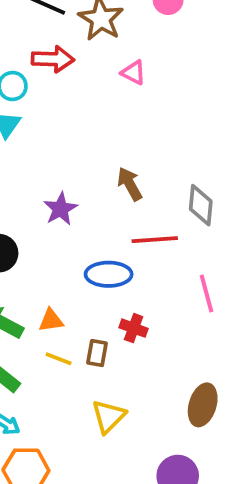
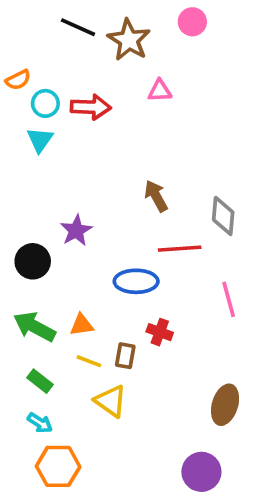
red arrow: (53, 59) -> (91, 107), moved
pink triangle: (134, 73) -> (160, 91), turned -30
purple star: (61, 209) -> (76, 230), moved
yellow triangle: (109, 416) -> (111, 401), moved, turned -40

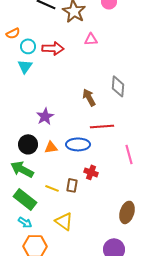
gray diamond: (223, 216) -> (118, 86), moved
black circle: (33, 261) -> (28, 144), moved
orange triangle: (82, 325) -> (51, 147), moved
green rectangle: (40, 381) -> (25, 199), size x1.6
yellow triangle: (111, 401) -> (64, 221), moved

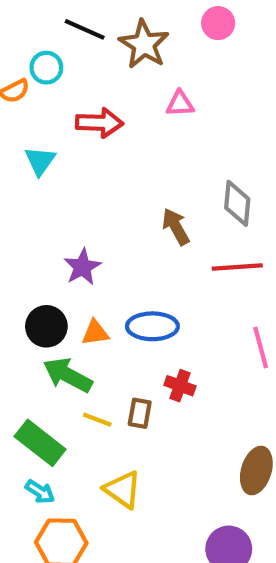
cyan circle: (28, 46) -> (46, 68), moved
red line: (102, 126) -> (237, 267), moved
green arrow: (22, 169) -> (68, 375), moved

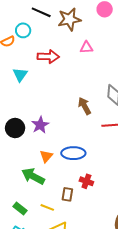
brown star: (144, 44) -> (69, 19), turned 30
black circle: (46, 326) -> (15, 128), moved
orange triangle: (95, 333) -> (46, 156), turned -40
yellow line: (97, 420) -> (47, 207), moved
green rectangle: (40, 443) -> (20, 208), size x0.6

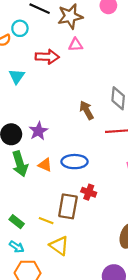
pink triangle: (86, 48) -> (76, 45), moved
orange triangle: (46, 156) -> (45, 165), turned -48
green arrow: (33, 176) -> (20, 164), moved, turned -135
brown rectangle: (67, 194) -> (68, 206), size x1.6

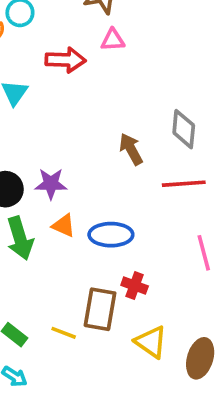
purple star: (38, 131) -> (51, 184), turned 30
orange triangle: (45, 165) -> (64, 226), moved
yellow triangle: (59, 246) -> (151, 342), moved

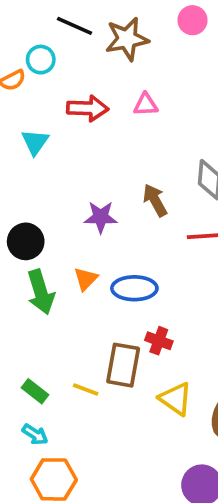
pink triangle: (113, 40) -> (146, 105), moved
purple star: (51, 184) -> (101, 217), moved
orange triangle: (64, 226) -> (86, 279), turned 50

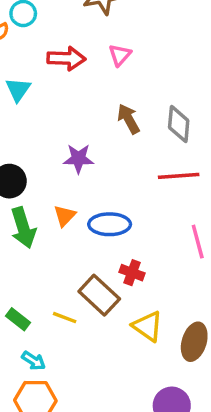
pink triangle: (146, 105) -> (120, 55), turned -45
brown arrow: (155, 200) -> (129, 119), moved
brown rectangle: (123, 365) -> (99, 295), turned -57
cyan arrow: (35, 434) -> (34, 361), moved

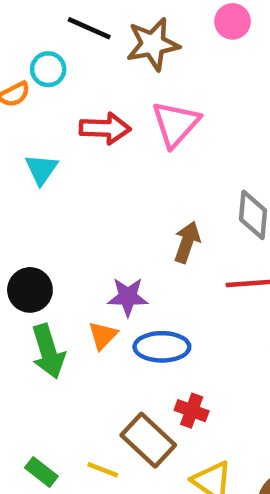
pink triangle: (120, 55) -> (176, 124), size x1.6
brown arrow: (129, 119) -> (187, 242), moved, turned 48
purple star: (78, 159) -> (128, 297), moved

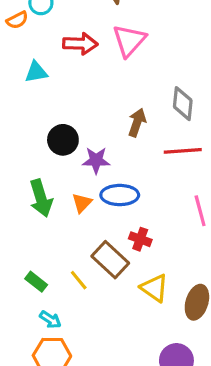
cyan triangle: (41, 169) -> (36, 72), turned 45
black circle: (30, 290) -> (63, 140), moved
orange triangle: (103, 335) -> (82, 203), moved
yellow line: (103, 470) -> (79, 280), turned 30

